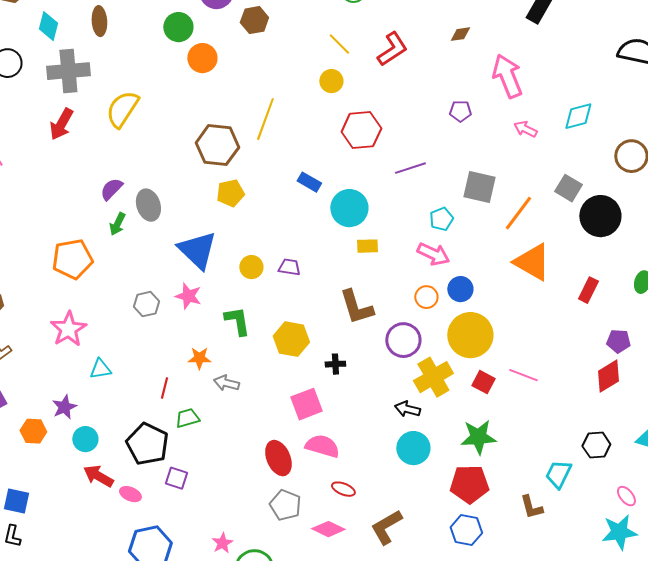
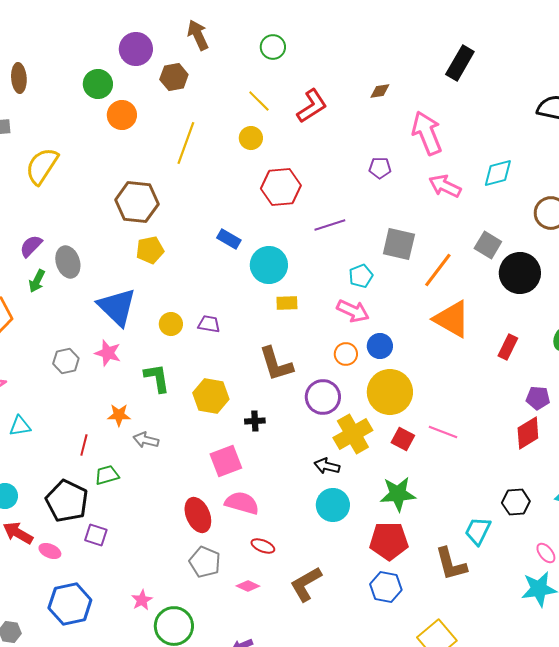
yellow line: (265, 119) -> (186, 143), moved
pink arrow: (525, 129) -> (445, 186), size x1.4
brown L-shape: (531, 507) -> (451, 564), size x1.4
pink diamond: (328, 529) -> (248, 586), size x0.7

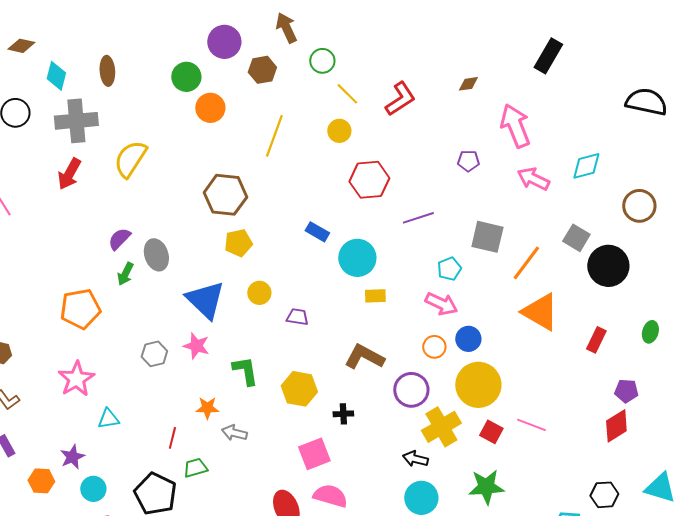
green circle: (273, 47) -> (322, 61), moved
yellow circle: (171, 324) -> (259, 293), moved
brown L-shape: (276, 364) -> (364, 357), turned 135

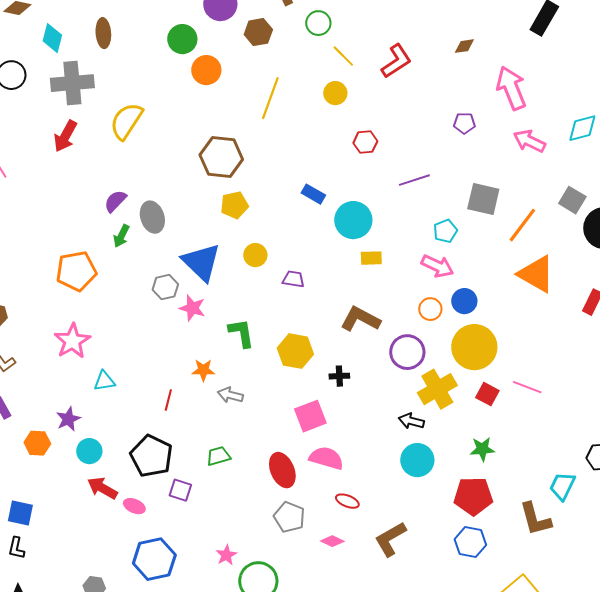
red hexagon: (369, 180) -> (365, 142), size x0.6
gray hexagon: (154, 354) -> (165, 287), moved
green trapezoid: (195, 468) -> (218, 456), moved
green star: (486, 487) -> (482, 449), size x0.7

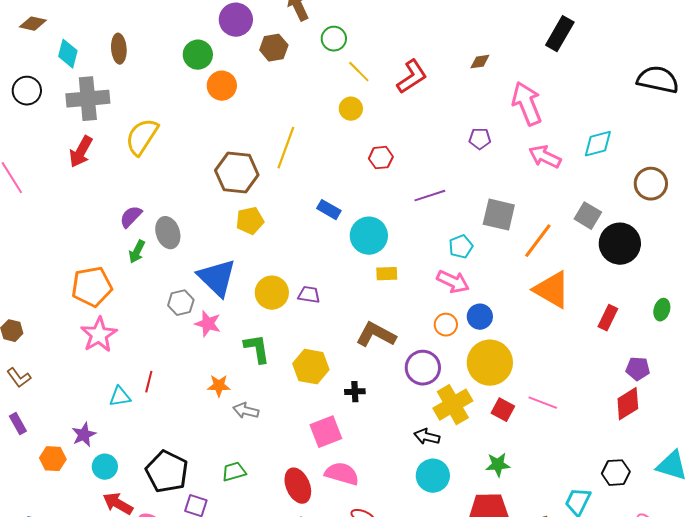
yellow line: (270, 98) -> (286, 148), moved
yellow circle: (255, 255) -> (272, 293), moved, size x1.4
pink star: (72, 341) -> (99, 335), moved
red line: (168, 400) -> (149, 382), moved

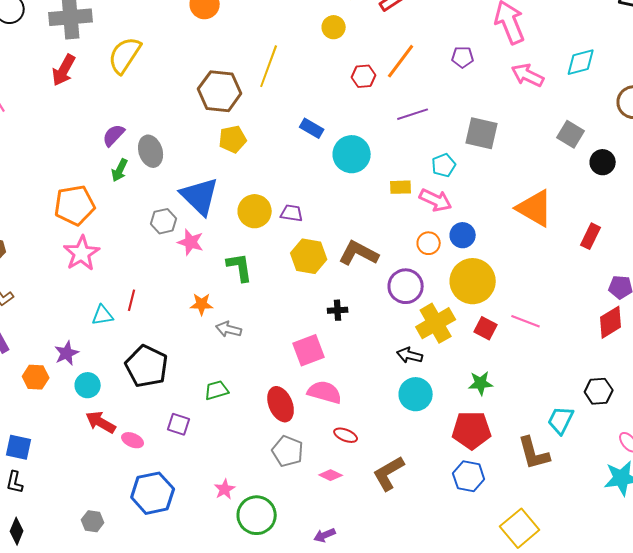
orange line: (538, 241) -> (401, 61), moved
black circle: (620, 244) -> (603, 162), size x0.6
yellow rectangle: (387, 274) -> (401, 187), moved
yellow hexagon: (311, 367) -> (309, 256), moved
black pentagon: (167, 472) -> (147, 366), moved

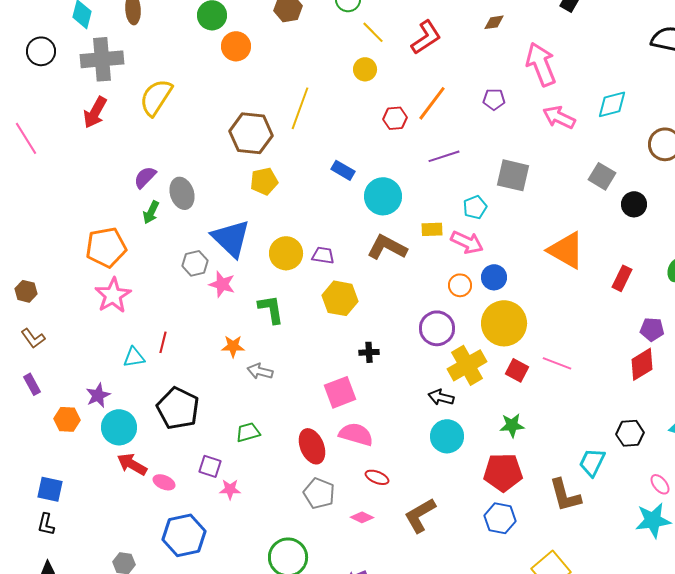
brown L-shape: (359, 253) -> (387, 247), moved
cyan circle: (88, 385) -> (119, 427), size x1.4
pink star: (225, 489) -> (230, 489), moved, turned 30

